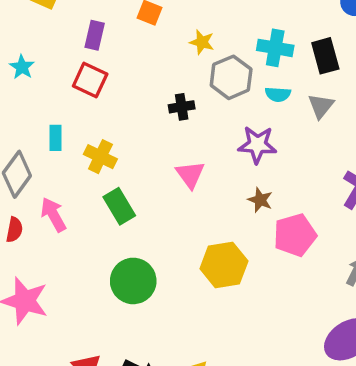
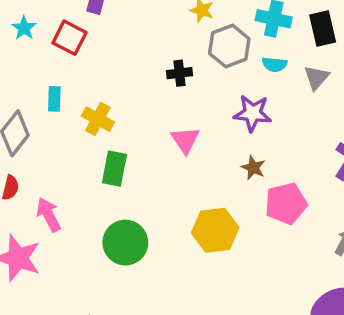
red square: (90, 80) -> (70, 38), moved
green rectangle: (119, 206) -> (114, 169), turned 40
pink arrow: (53, 215) -> (49, 215), moved

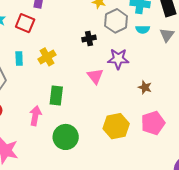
purple star: (253, 113) -> (118, 59), moved
yellow cross: (98, 119) -> (47, 57), moved, turned 36
brown star: (253, 168) -> (145, 87), moved
pink pentagon: (286, 203) -> (153, 123), moved
pink arrow: (49, 215) -> (35, 116), moved, turned 42

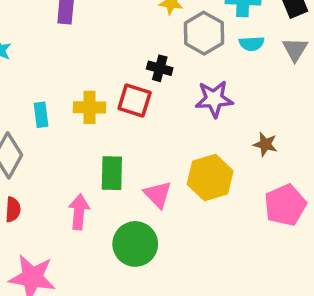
red square: (25, 23) -> (135, 100), moved
black cross: (89, 38) -> (160, 68), turned 32
yellow cross: (47, 57) -> (89, 107), turned 36
pink triangle: (95, 76) -> (158, 194), moved
yellow hexagon: (116, 126) -> (210, 178), moved

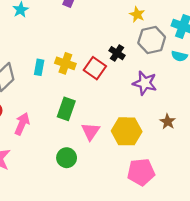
cyan rectangle: (41, 115) -> (39, 67), moved
pink pentagon: (285, 205) -> (141, 172), moved
pink arrow: (79, 212) -> (22, 124), moved
green circle: (135, 244) -> (67, 158), size x0.7

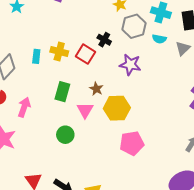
brown star: (168, 122) -> (96, 89), moved

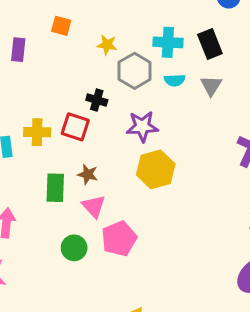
brown star: (96, 89) -> (88, 174), moved
yellow hexagon: (117, 108) -> (156, 169), moved
pink pentagon: (132, 143) -> (119, 239), moved

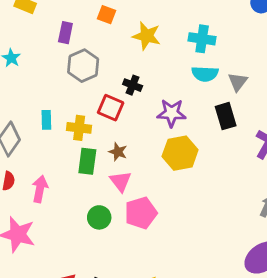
black rectangle: (210, 44) -> (226, 116), moved
yellow star: (107, 45) -> (147, 36), size x1.5
gray hexagon: (135, 71) -> (83, 66), moved
cyan semicircle: (175, 80) -> (205, 74), size x1.4
yellow cross: (37, 132) -> (79, 128), moved

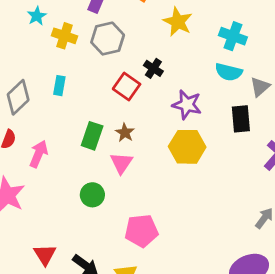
yellow cross: (79, 128) -> (64, 36), moved
pink pentagon: (141, 213) -> (141, 231), moved

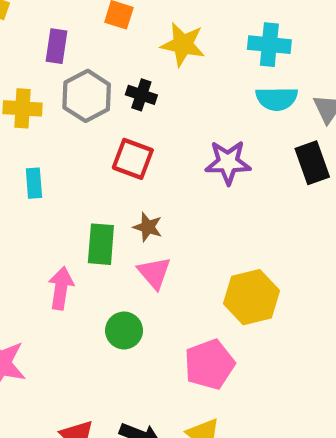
black cross: (153, 68) -> (141, 95), moved
yellow hexagon: (187, 147) -> (251, 297), moved
pink arrow: (39, 154) -> (61, 288), moved

